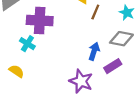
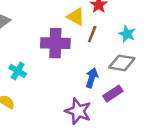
purple cross: (40, 21) -> (55, 43), moved

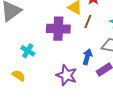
purple star: (78, 111) -> (67, 75), moved

